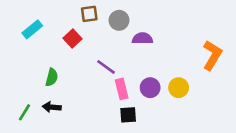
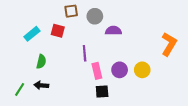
cyan rectangle: (32, 29) -> (32, 34), moved
red square: (72, 38) -> (58, 31), turned -32
purple line: (106, 67) -> (85, 53), turned 49

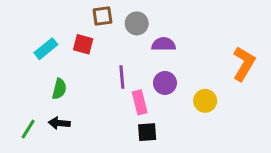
purple circle: (120, 70) -> (165, 83), moved

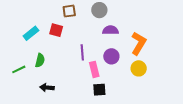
gray circle: (137, 23) -> (99, 10), moved
orange L-shape: (244, 64) -> (139, 43), moved
black arrow: (59, 123) -> (47, 88), moved
green line: (28, 129) -> (19, 69), moved, turned 32

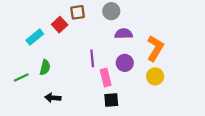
red square: (56, 30) -> (60, 25), moved, turned 32

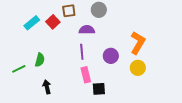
purple semicircle: (124, 34) -> (87, 30), moved
cyan rectangle: (35, 37) -> (32, 23), moved
pink rectangle: (106, 77) -> (86, 75), moved
black arrow: (53, 98) -> (47, 87), turned 72

